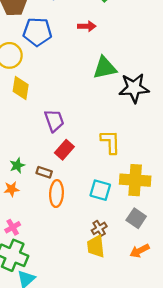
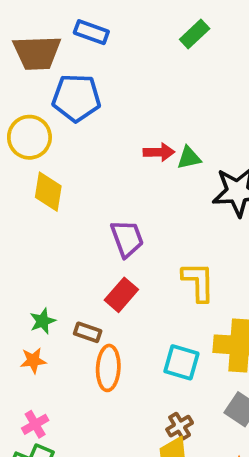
red arrow: (87, 26) -> (159, 152), moved
green triangle: (105, 68) -> (189, 158), size x0.6
purple trapezoid: (54, 121) -> (127, 239), moved

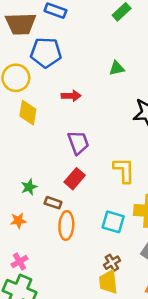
red arrow: (159, 152) -> (71, 96), moved
green triangle: (189, 158) -> (117, 68), moved
green star: (43, 321) -> (29, 187), moved

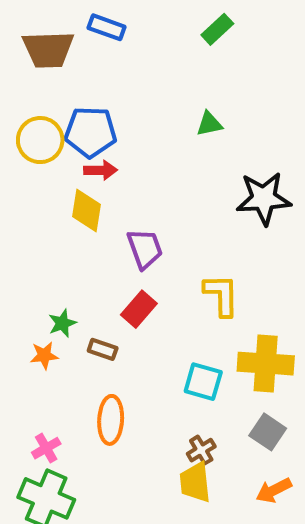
blue pentagon: (46, 53) -> (90, 132), moved
red arrow: (71, 96) -> (101, 170), moved
yellow diamond: (28, 113) -> (86, 210), moved
orange star: (18, 221) -> (44, 355), moved
orange ellipse: (66, 225) -> (111, 420), moved

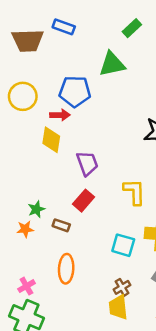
green triangle: (209, 124) -> (112, 64), moved, size x1.6
blue pentagon: (90, 132) -> (75, 91), moved

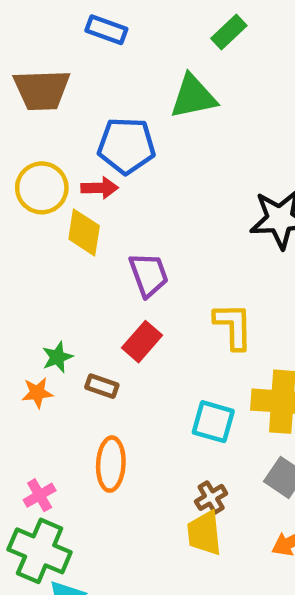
brown trapezoid: (28, 41) -> (42, 90), moved
yellow circle: (23, 96) -> (42, 188), moved

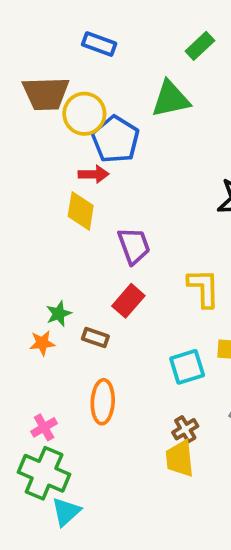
blue pentagon: (126, 146) -> (116, 139), turned 30
yellow circle: (42, 188) -> (84, 114), moved
cyan square: (213, 422) -> (187, 367), turned -33

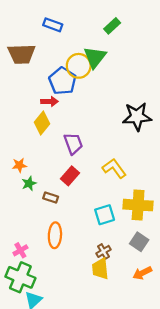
green triangle: (171, 99) -> (95, 57), turned -40
yellow circle: (84, 114) -> (79, 66), moved
yellow diamond: (81, 211) -> (42, 123), turned 30
yellow L-shape: (204, 288) -> (114, 168), turned -35
orange star: (42, 343) -> (19, 165), moved

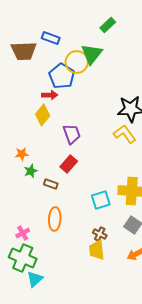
blue rectangle: (53, 25) -> (51, 38), moved
yellow L-shape: (114, 168) -> (125, 134), moved
brown cross: (103, 251) -> (100, 234), turned -32

